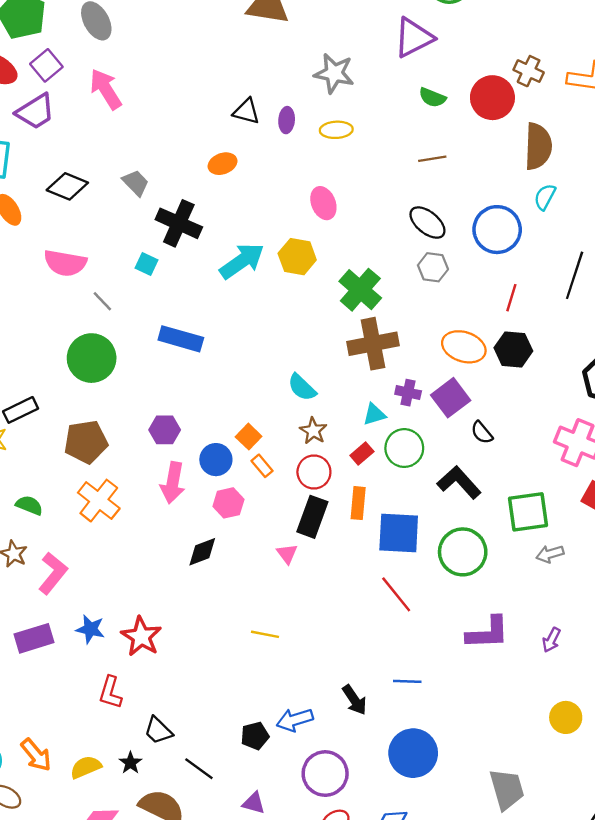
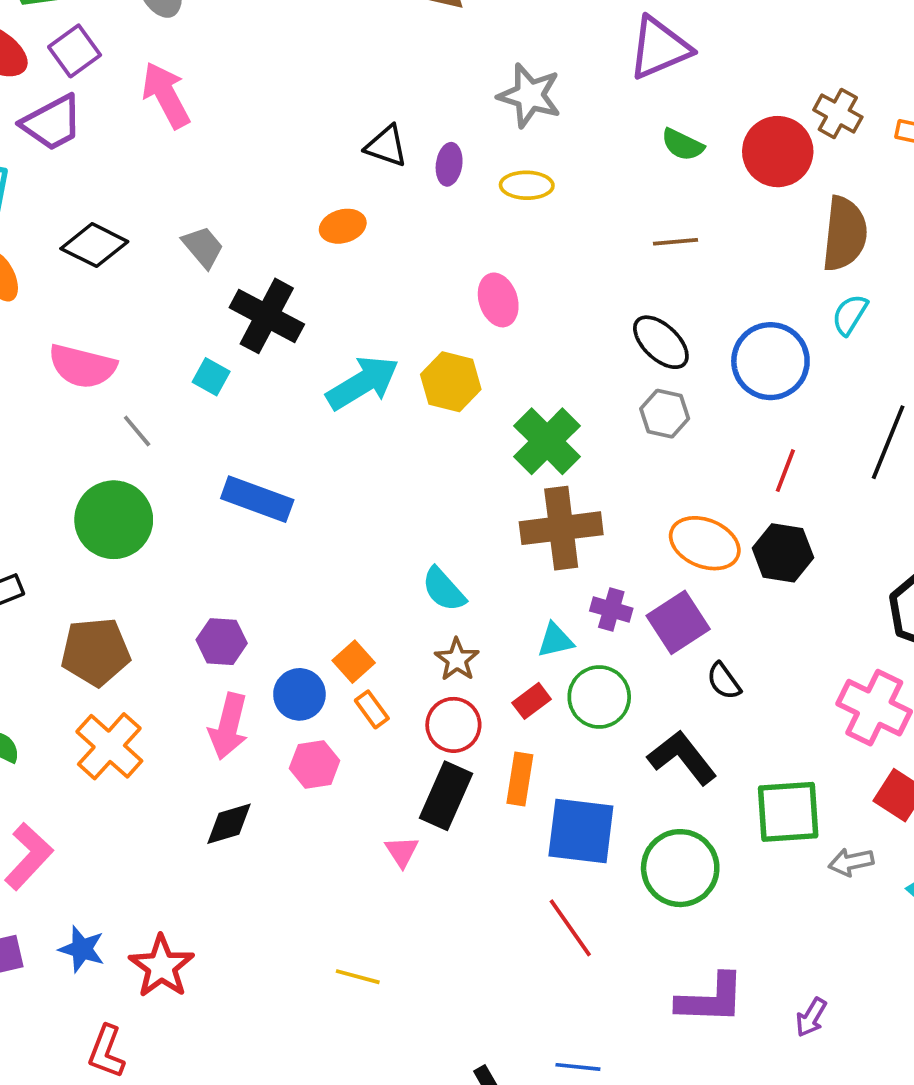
black diamond: (202, 552) -> (229, 824), moved
gray arrow: (550, 554) -> (851, 862), moved

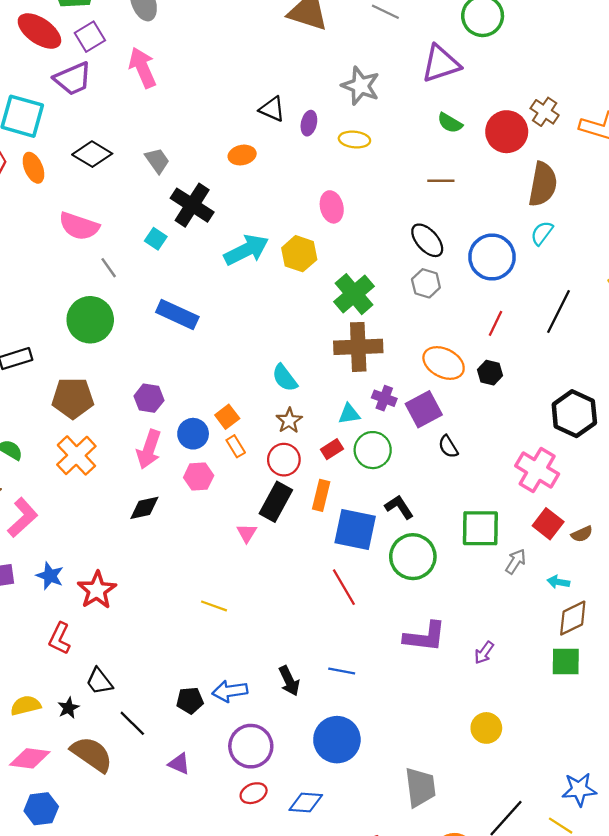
black hexagon: (783, 553) -> (490, 373), size x0.7
black L-shape: (682, 758) -> (399, 507), moved, size x0.7
gray arrow: (851, 862) -> (516, 561), turned 130

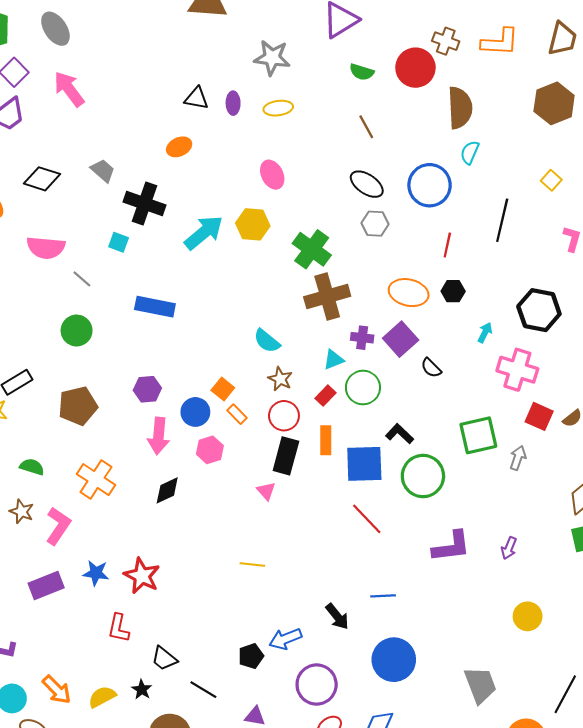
brown line: (441, 181) -> (366, 127), turned 75
green circle: (90, 320) -> (77, 331), size x0.7
orange cross: (76, 455) -> (96, 479), moved
cyan arrow: (558, 582) -> (485, 333), moved, turned 120

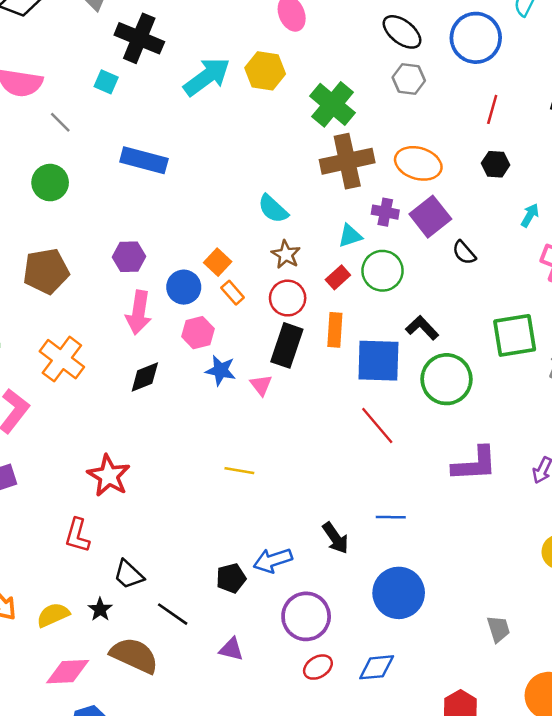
orange ellipse: (409, 293) -> (418, 163), moved
blue star: (96, 573) -> (221, 370), moved
gray trapezoid: (480, 685) -> (498, 629), size x0.6

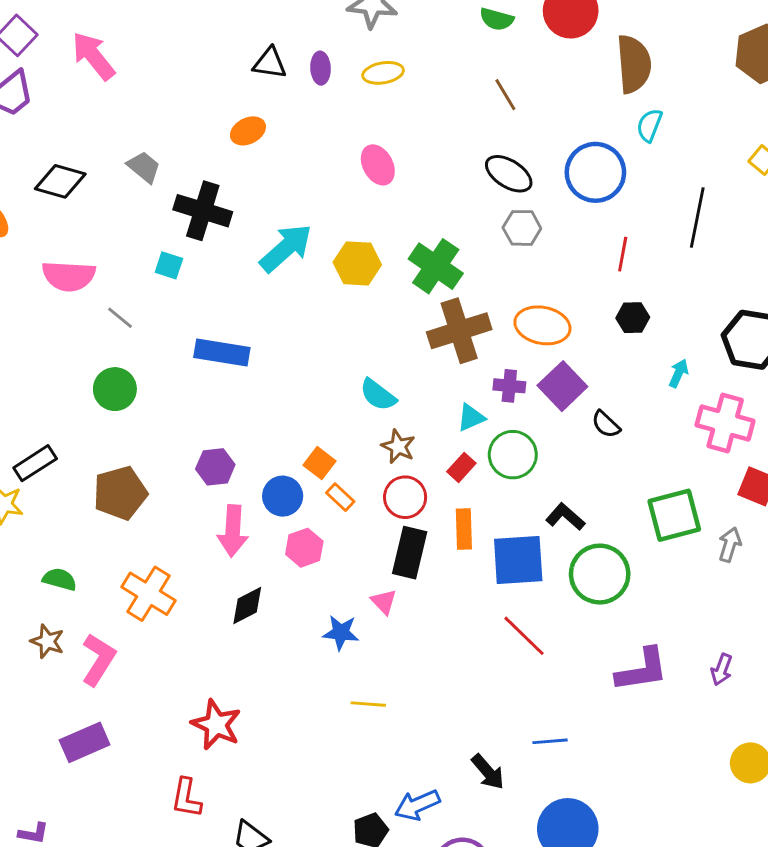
yellow hexagon: (265, 71) -> (357, 263), moved
blue star: (221, 370) -> (341, 633), moved

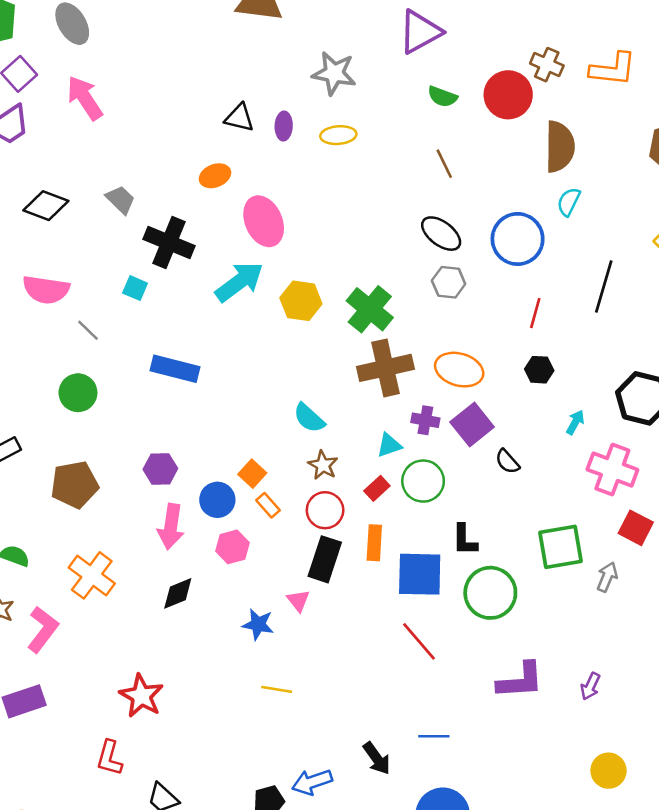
pink ellipse: (378, 165) -> (264, 221), moved, size x1.4
black L-shape: (565, 517) -> (465, 540), turned -136

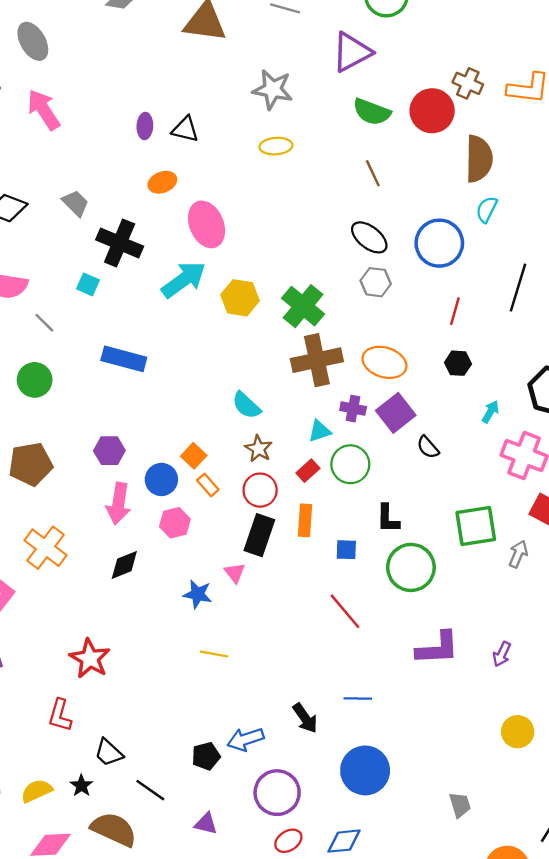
green semicircle: (442, 97) -> (372, 112), size x1.4
purple ellipse: (284, 126) -> (145, 126), moved
blue square: (420, 574) -> (346, 550), size x0.5

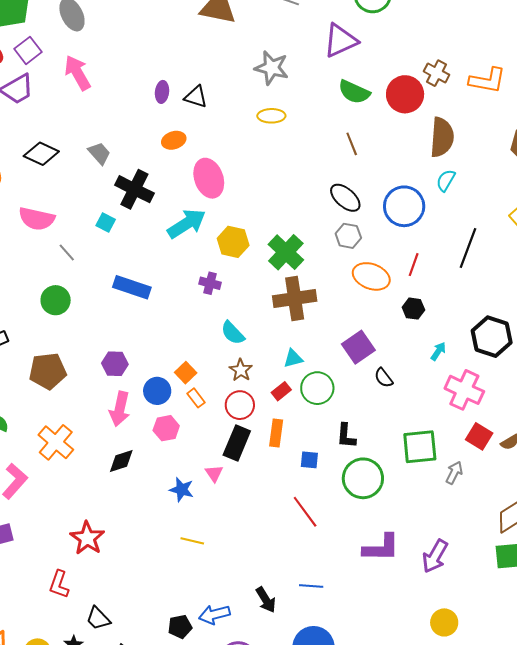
orange ellipse: (384, 362) -> (371, 276), moved
purple cross: (353, 409) -> (210, 283), moved
purple arrow: (502, 654) -> (435, 556), size x1.6

